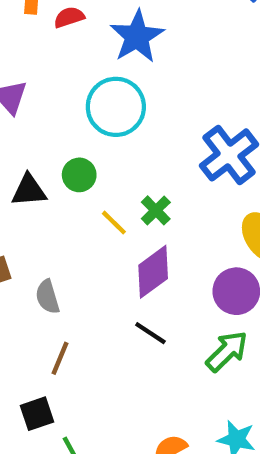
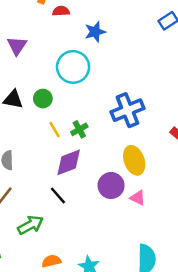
blue star: (137, 37) -> (95, 32), size x0.7
green arrow: (227, 351) -> (30, 225), moved

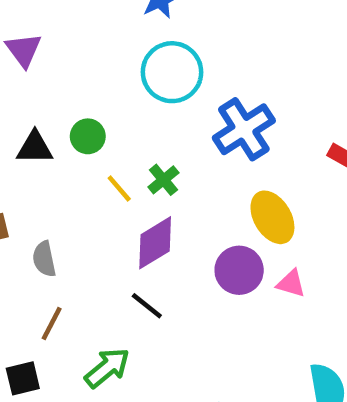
cyan circle: (73, 67) -> (172, 72), moved

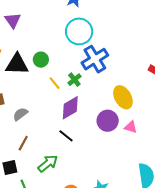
blue cross: (244, 129) -> (95, 59), moved
black triangle: (35, 148) -> (17, 64), size x1.4
gray semicircle: (44, 259) -> (20, 114), turned 63

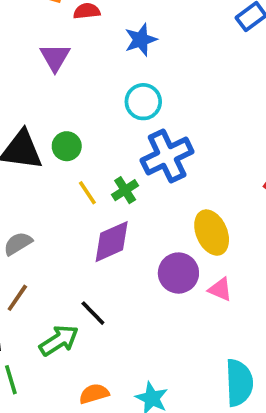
purple triangle: (13, 20) -> (55, 57), moved
cyan circle: (79, 31) -> (143, 102), size x0.7
black line: (66, 136) -> (93, 313), moved

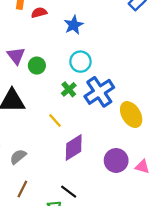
purple triangle: (55, 57) -> (16, 56), moved
green circle: (67, 146) -> (37, 66), moved
green cross: (125, 190) -> (69, 89), moved
yellow ellipse: (212, 233) -> (131, 115), moved

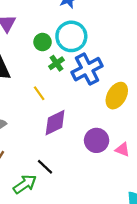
cyan circle: (80, 62) -> (71, 36), size x1.4
green circle: (37, 66) -> (43, 42), moved
yellow ellipse: (131, 115) -> (117, 96), turned 55

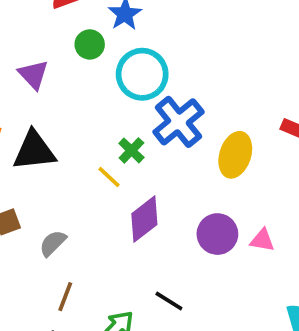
green circle: (43, 42) -> (90, 44), moved
green cross: (56, 63) -> (131, 150), moved
black line: (45, 167) -> (169, 301), moved

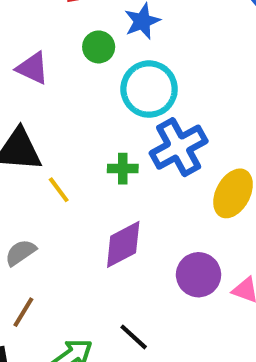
purple triangle: (33, 74) -> (33, 68), turned -32
green cross: (131, 150) -> (123, 169), turned 36
yellow line: (109, 177) -> (59, 190), moved

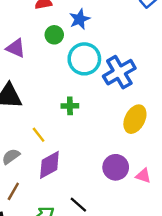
blue cross: (179, 147) -> (119, 72), moved
yellow line: (59, 190) -> (39, 135), moved
purple diamond: (123, 244) -> (49, 165), moved

